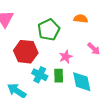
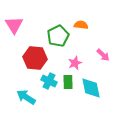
orange semicircle: (81, 19) -> (81, 25), moved

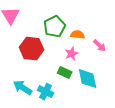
orange semicircle: (81, 25) -> (78, 35), moved
cyan cross: (49, 81) -> (46, 92), moved
green rectangle: (68, 82) -> (65, 73), turned -64

